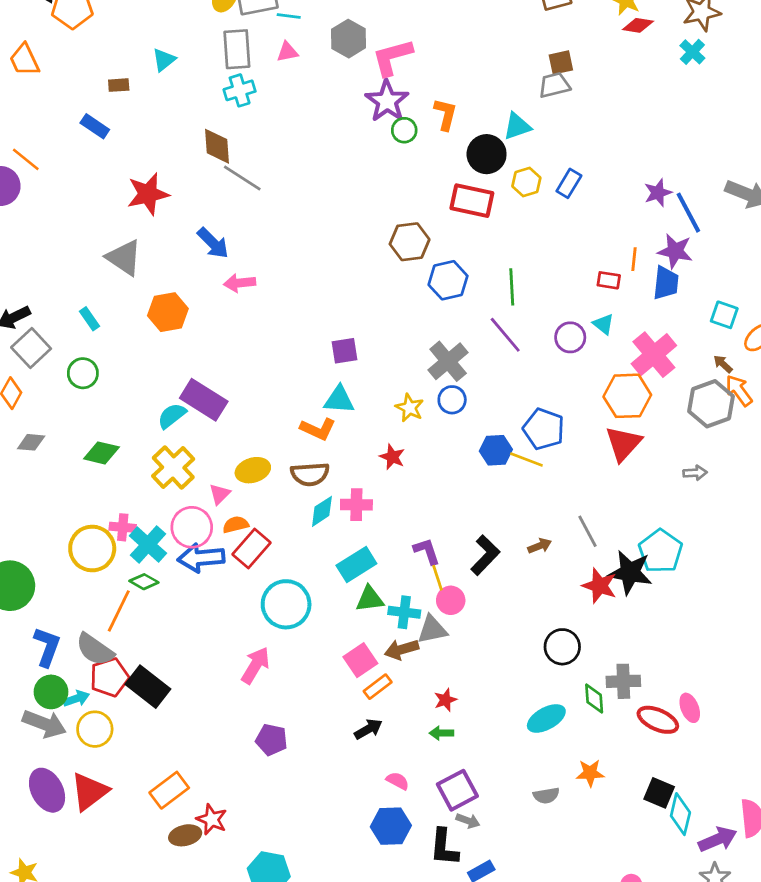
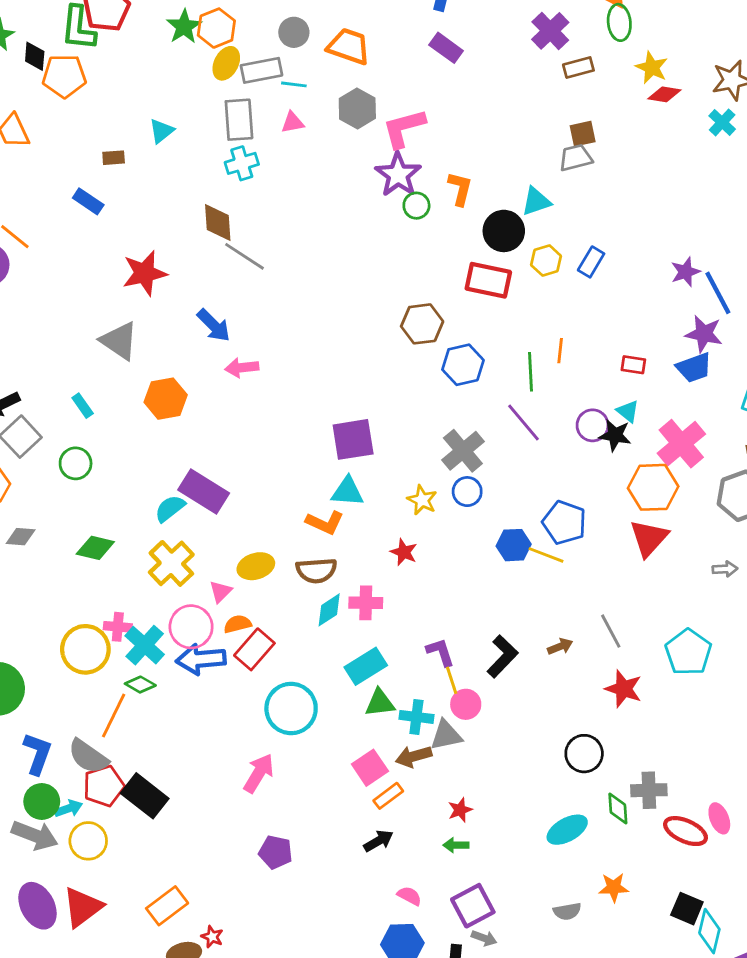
orange line: (634, 259) -> (560, 351), moved
blue trapezoid: (666, 283) -> (694, 368), turned 64
purple square: (344, 351) -> (353, 439), size x1.5
black star: (630, 572) -> (615, 435), moved, size x0.7
red star: (212, 819) -> (212, 937), size x0.7

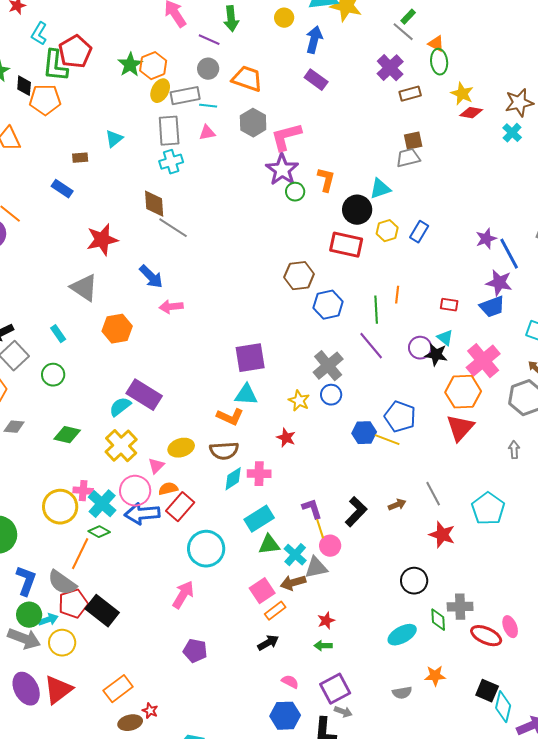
gray arrow: (725, 569) -> (514, 450), turned -90
cyan cross: (416, 717) -> (295, 555), turned 35

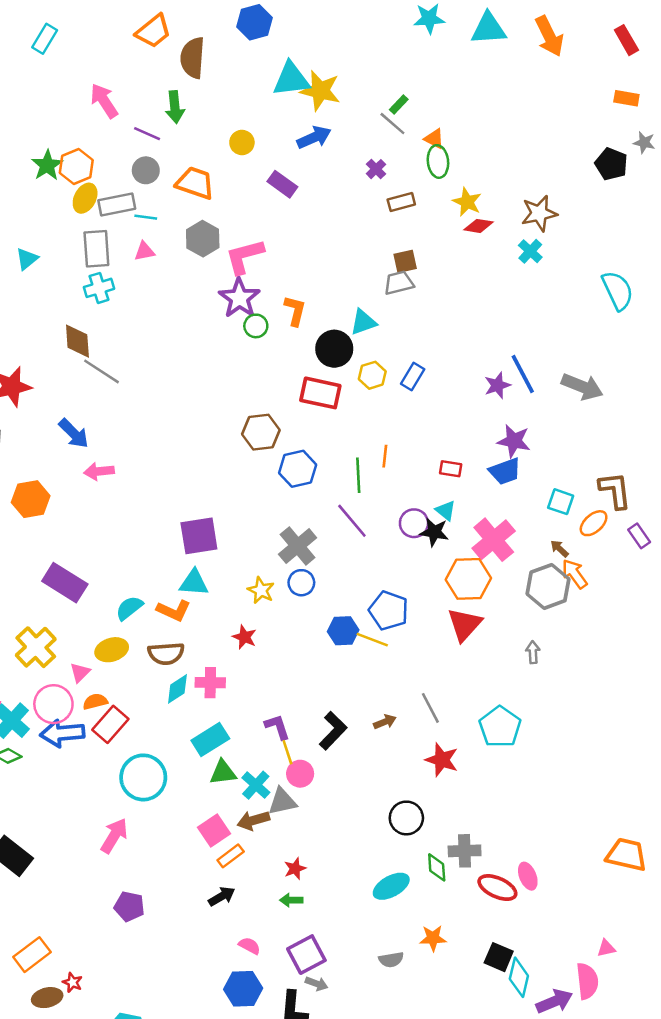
yellow circle: (284, 18) -> (242, 142), moved
blue arrow: (314, 40) -> (314, 137), moved, turned 52
purple cross: (390, 68) -> (376, 169), size x0.6
blue line: (509, 254) -> (523, 374), moved
cyan semicircle: (120, 407) -> (129, 608), moved

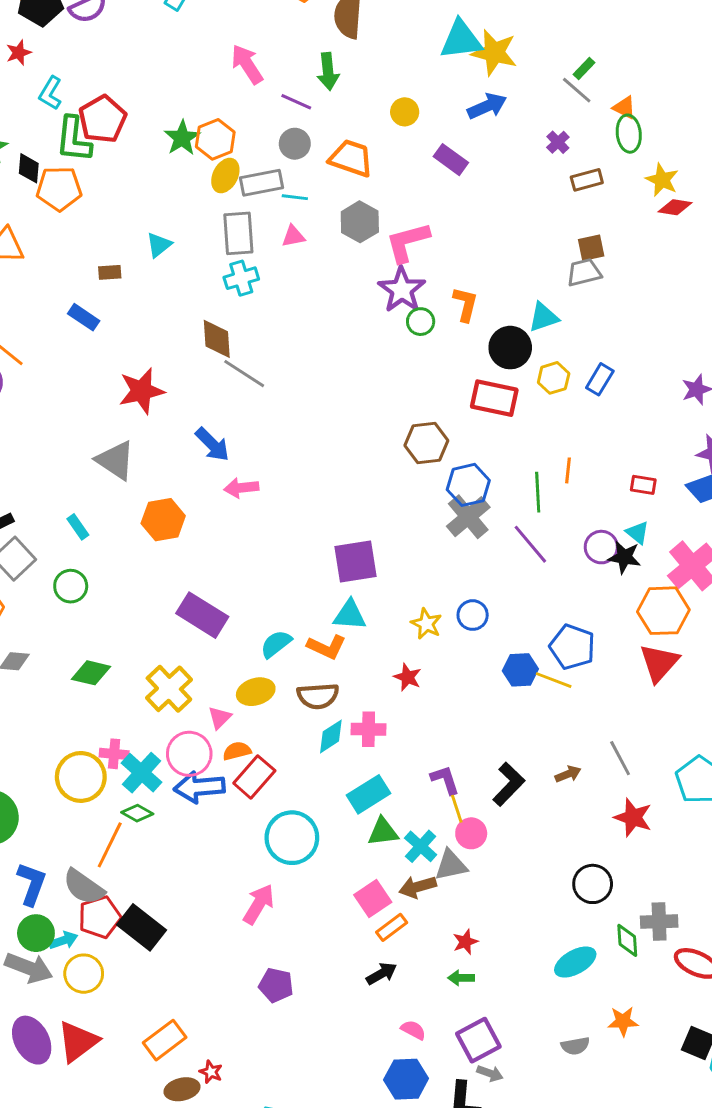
gray cross: (298, 546) -> (468, 517), moved

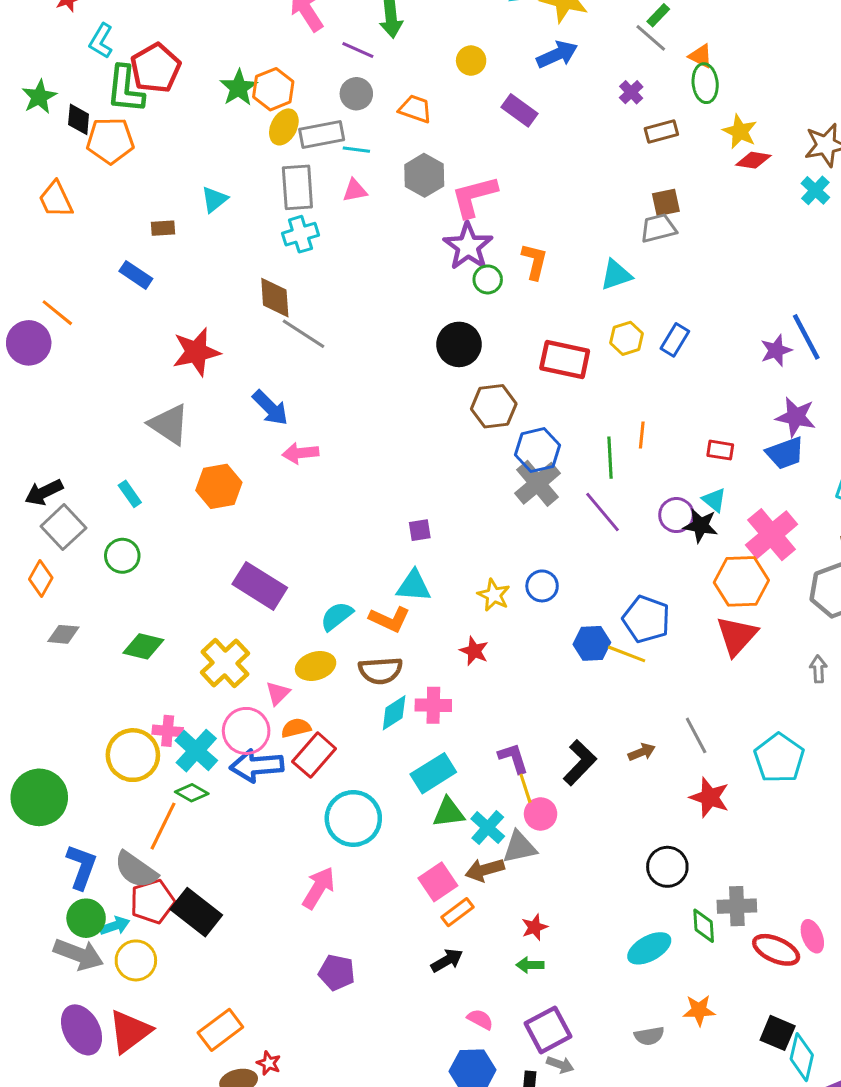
orange trapezoid: (351, 158) -> (415, 109), size x0.7
black circle: (510, 348) -> (459, 344), moved
purple square: (355, 562) -> (420, 530), size x0.5

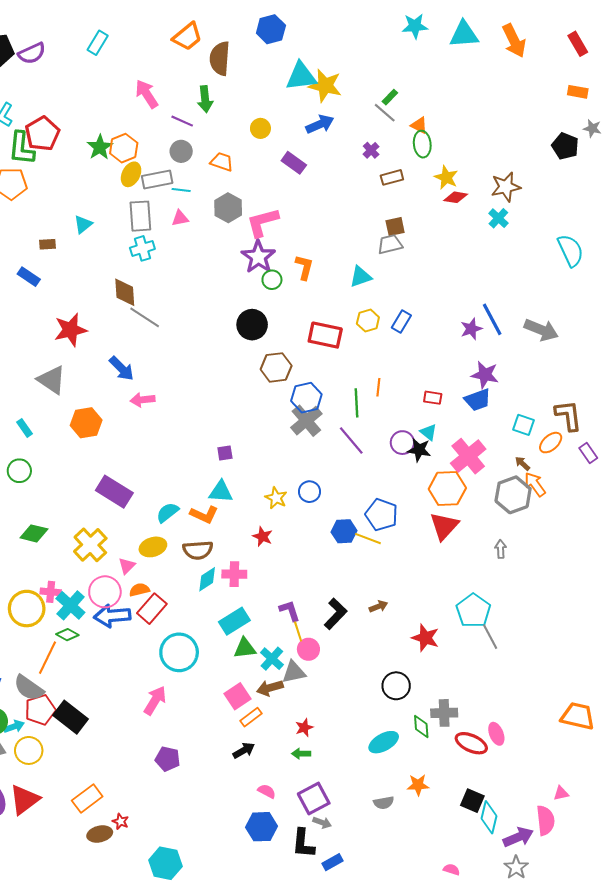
gray line: (696, 735) -> (490, 637), moved

